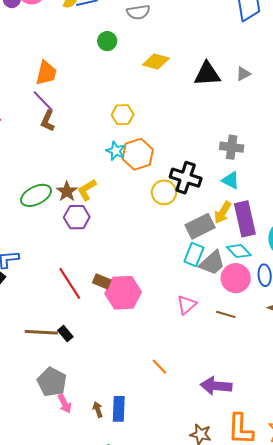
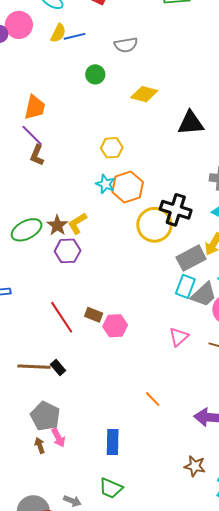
black triangle: (207, 74) -> (191, 123), moved
yellow circle: (164, 192) -> (154, 225), size x1.4
pink hexagon: (123, 293) -> (115, 326), size x0.7
brown arrow: (98, 410) -> (40, 445), moved

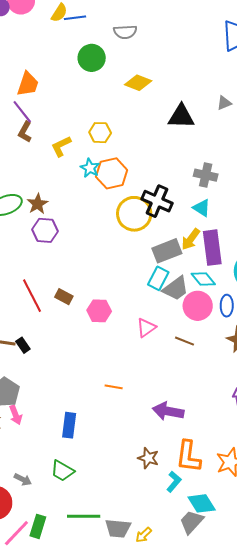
green circle: (95, 74) -> (92, 58), size x1.4
yellow L-shape: (77, 223) -> (61, 146), moved
pink hexagon: (115, 326) -> (99, 311), moved
orange line: (153, 399) -> (114, 387), turned -42

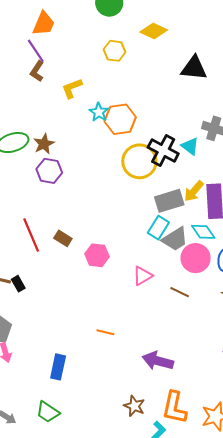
yellow hexagon: (100, 133) -> (115, 51), moved
cyan triangle: (202, 208) -> (190, 146), moved

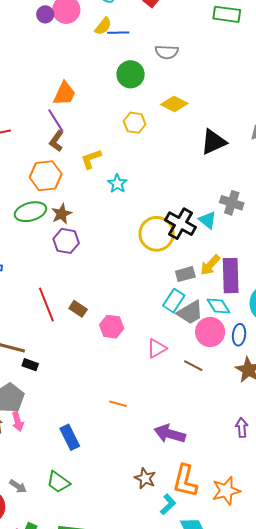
black triangle: (194, 68) -> (214, 142), turned -32
orange hexagon: (120, 119) -> (46, 176), moved
gray rectangle: (169, 201) -> (185, 274), size x0.7
black rectangle: (18, 284) -> (30, 365), moved, turned -42
blue rectangle: (58, 367) -> (70, 437), turned -40

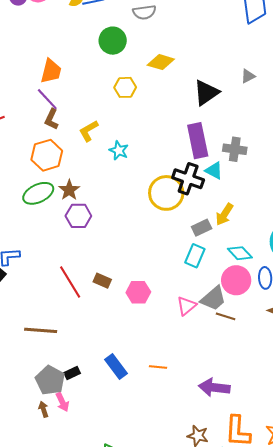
purple rectangle: (231, 276) -> (198, 141), moved
gray trapezoid: (190, 312) -> (213, 298), moved
black rectangle: (30, 365) -> (72, 373), moved, turned -35
blue rectangle: (70, 437) -> (116, 367), moved

